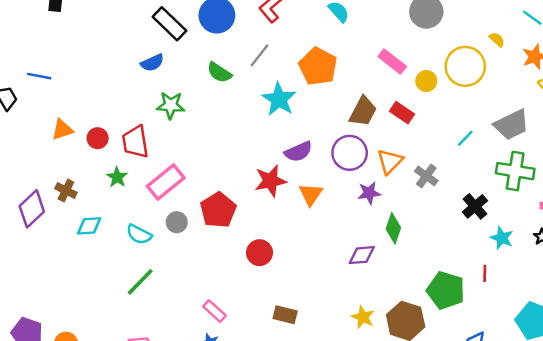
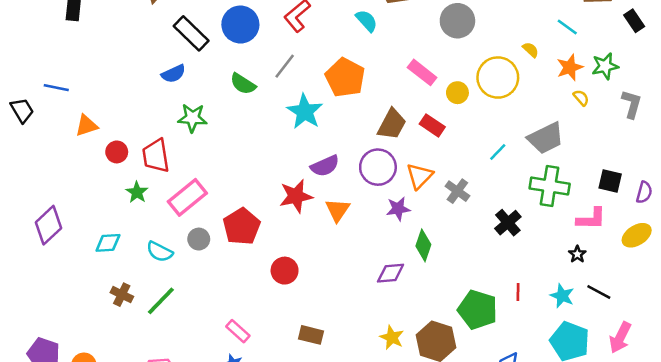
orange triangle: (62, 130) -> (86, 125), moved
brown cross: (66, 191) -> (122, 295), moved
cyan star: (502, 238) -> (562, 296), moved

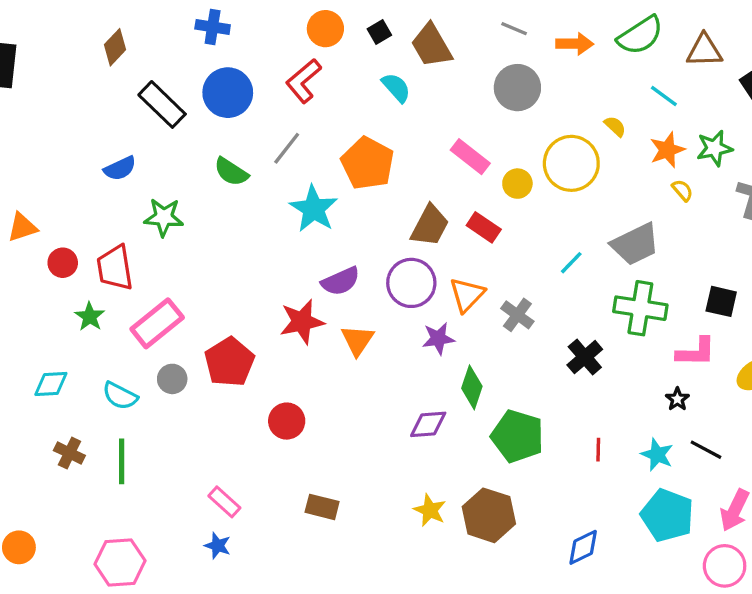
blue semicircle: (174, 74) -> (120, 168), moved
green line: (161, 301) -> (122, 461), turned -44
green pentagon: (478, 310) -> (517, 436), moved

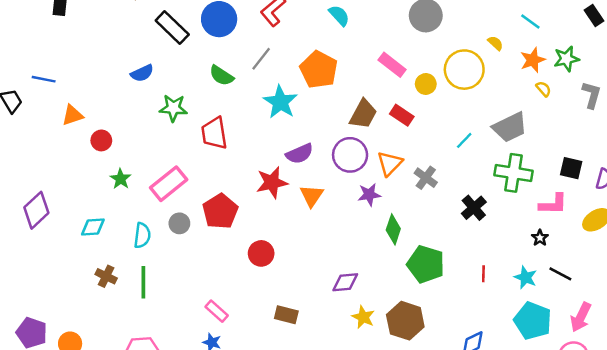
red trapezoid: (115, 268) -> (214, 133), moved
cyan semicircle: (120, 396) -> (142, 235), turned -110
purple diamond: (428, 424) -> (345, 282), moved

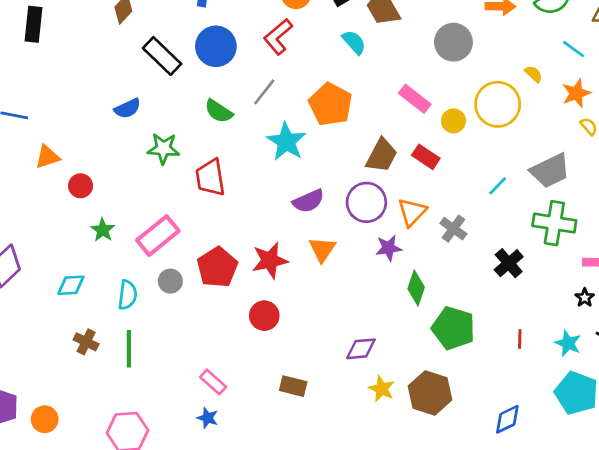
red star: (272, 183) -> (270, 260), moved

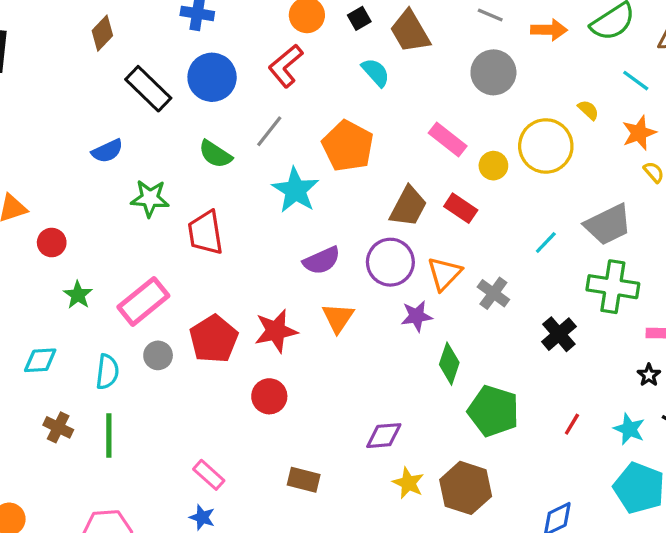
red line: (520, 339) -> (572, 424), turned 30

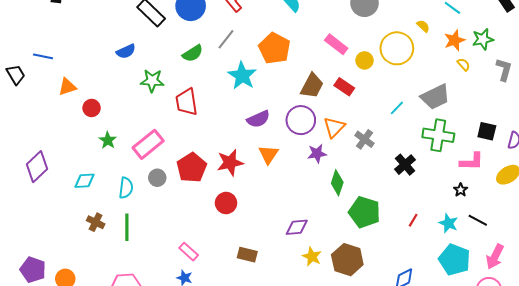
green semicircle: (215, 154) -> (193, 53), turned -65

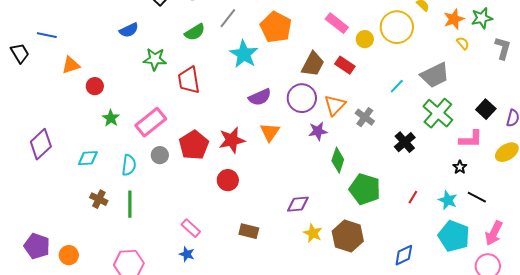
black square: (487, 131) -> (486, 109), turned 30
green cross: (438, 135) -> (438, 113), turned 32

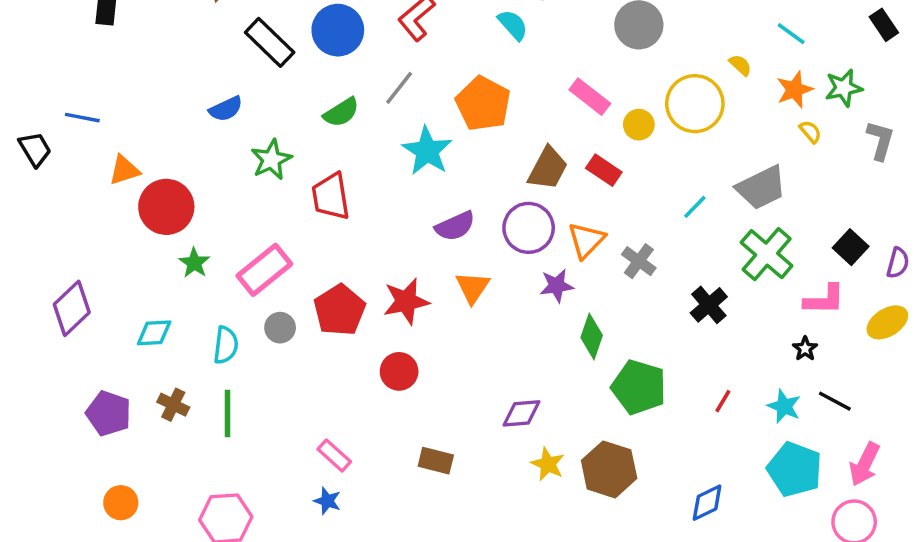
green star: (155, 59) -> (271, 160), turned -30
red circle: (95, 86) -> (166, 207), size x1.8
purple pentagon: (37, 246) -> (109, 413), moved

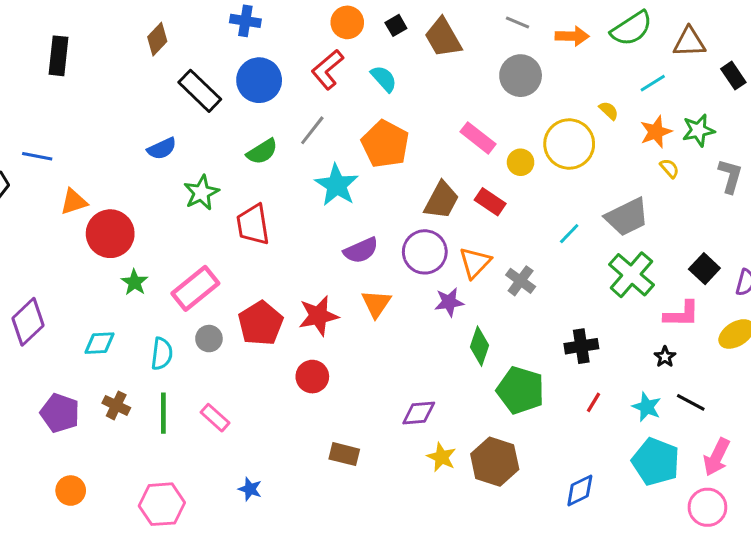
cyan semicircle: (513, 25) -> (384, 79), moved
cyan line: (791, 34) -> (653, 83), turned -68
black cross: (709, 305) -> (581, 346), moved, turned 32
pink rectangle: (334, 455) -> (215, 418), moved

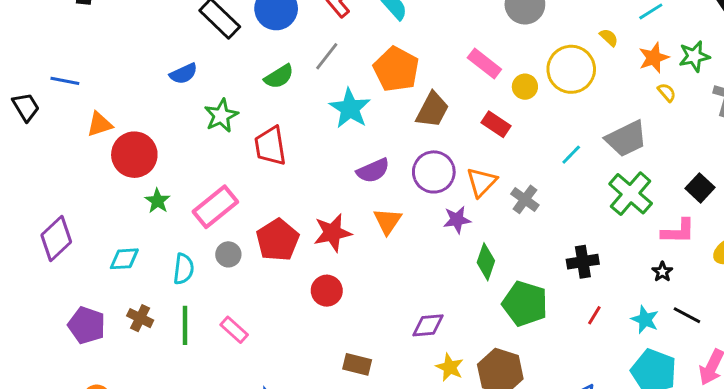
brown trapezoid: (441, 200) -> (432, 110), moved

